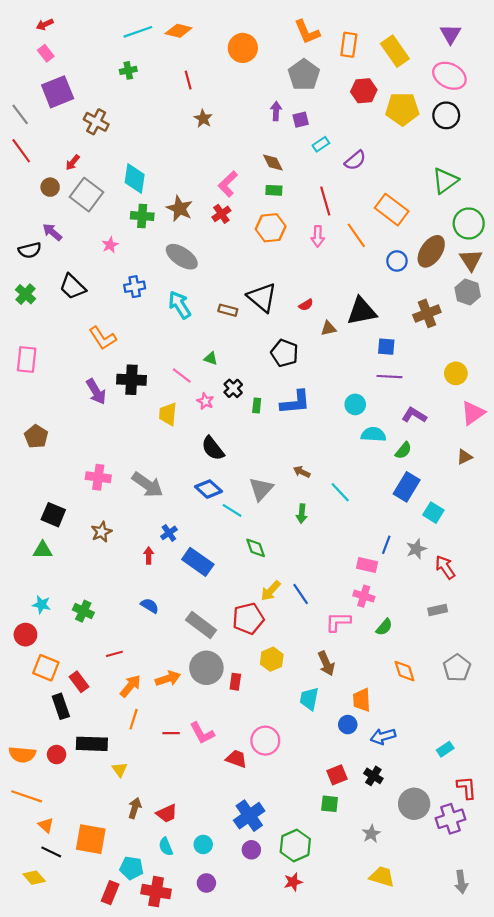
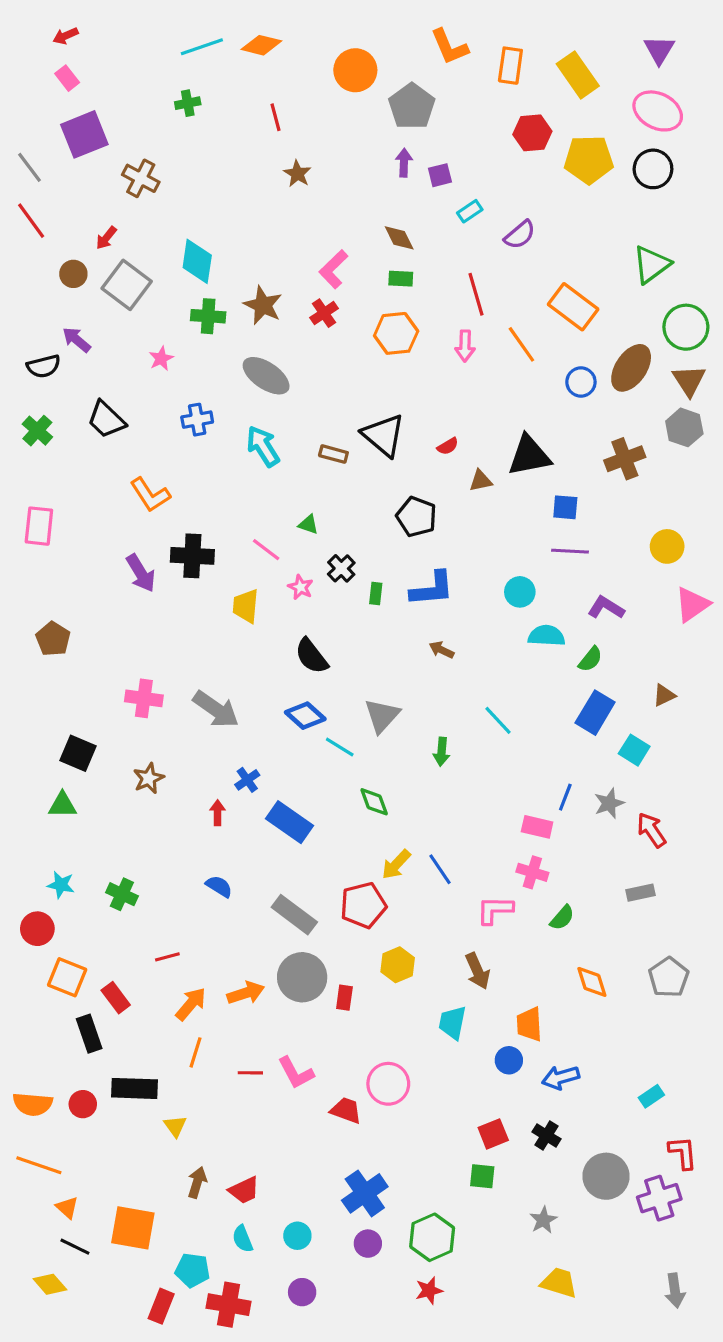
gray pentagon: (304, 75) -> (412, 106), moved
brown triangle: (464, 457) -> (664, 695), moved
brown arrow: (302, 472) -> (442, 650), moved

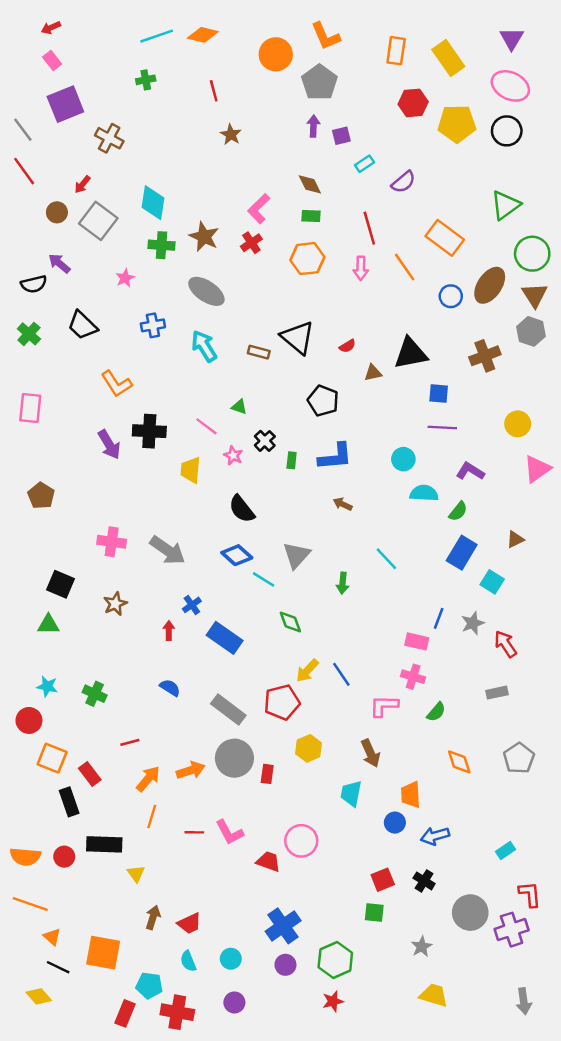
orange L-shape: (449, 47) -> (326, 36), moved

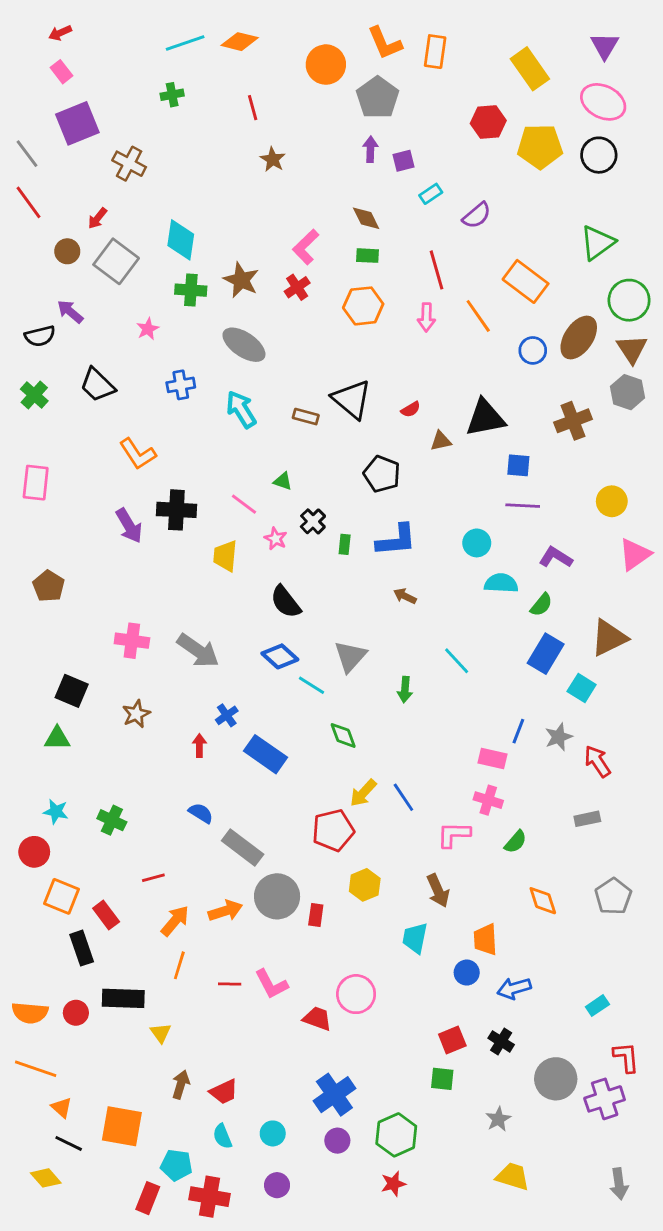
orange rectangle: (396, 51) -> (435, 52), moved
brown triangle: (515, 539) -> (609, 638), size x1.8
gray rectangle: (228, 710) -> (243, 848), moved

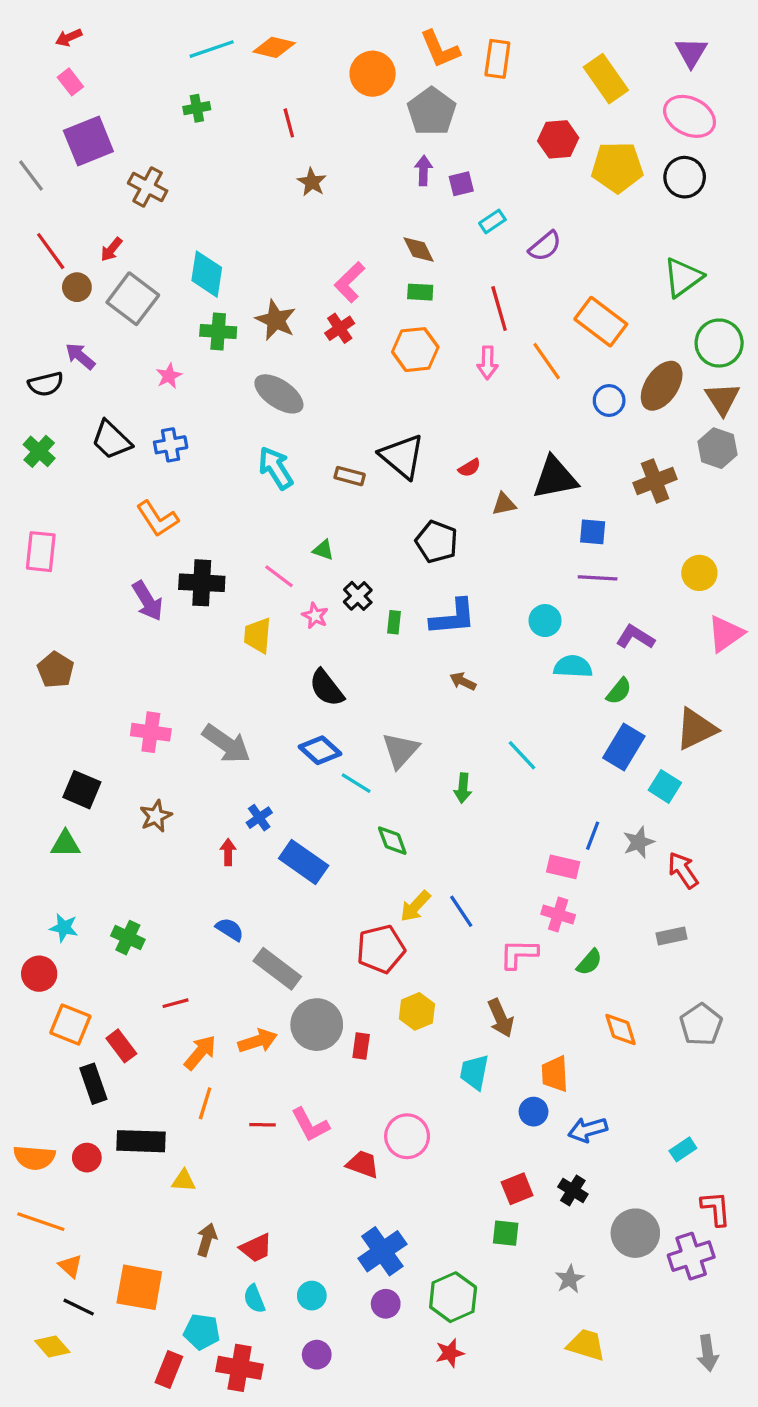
red line: (28, 202) -> (51, 251), moved
blue cross: (181, 385) -> (171, 445), moved
yellow triangle: (161, 1033) -> (184, 1181), turned -50

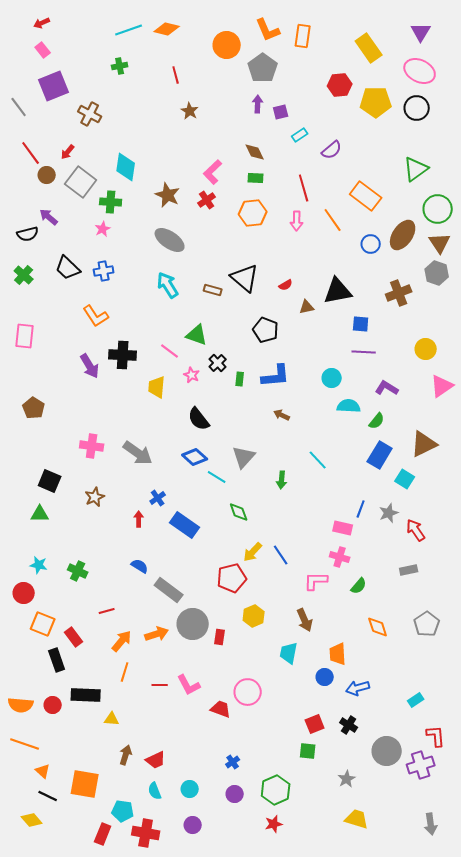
green cross: (218, 332) -> (111, 202), moved
green triangle: (323, 550) -> (197, 335), size x1.6
blue cross: (382, 1251) -> (233, 762), size x0.5

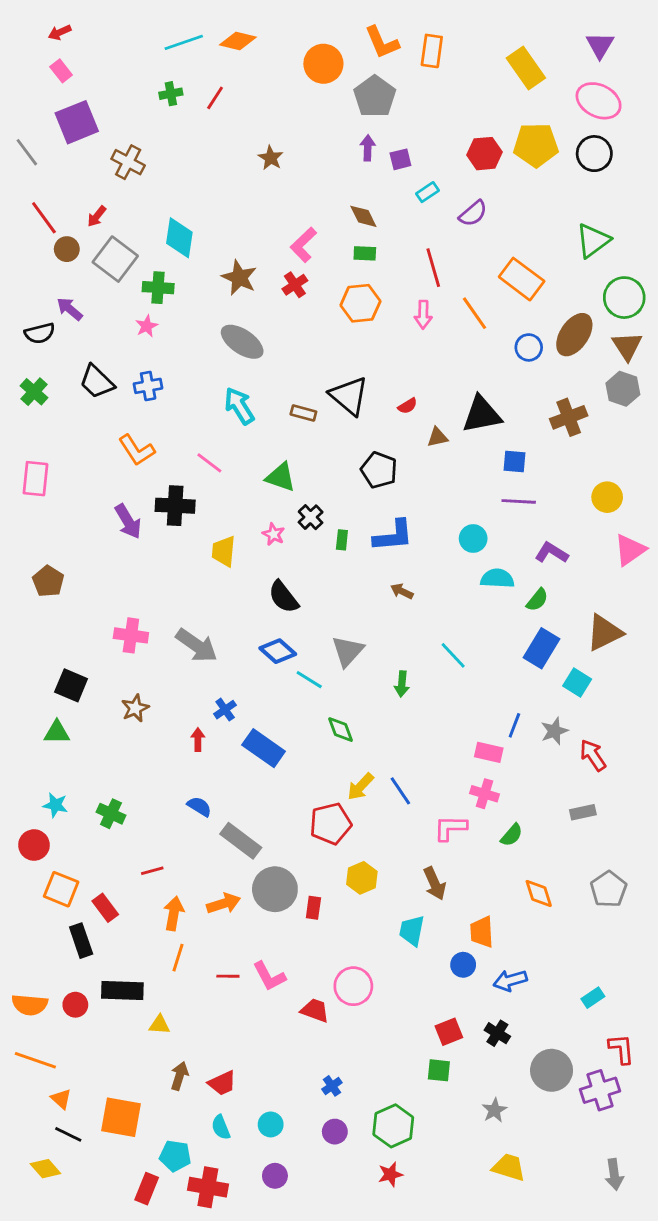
red line: (176, 75) -> (215, 98), moved, turned 48
red hexagon: (340, 85) -> (485, 154), moved
pink line: (170, 351) -> (209, 463), moved
orange arrow: (122, 641) -> (174, 913), turned -30

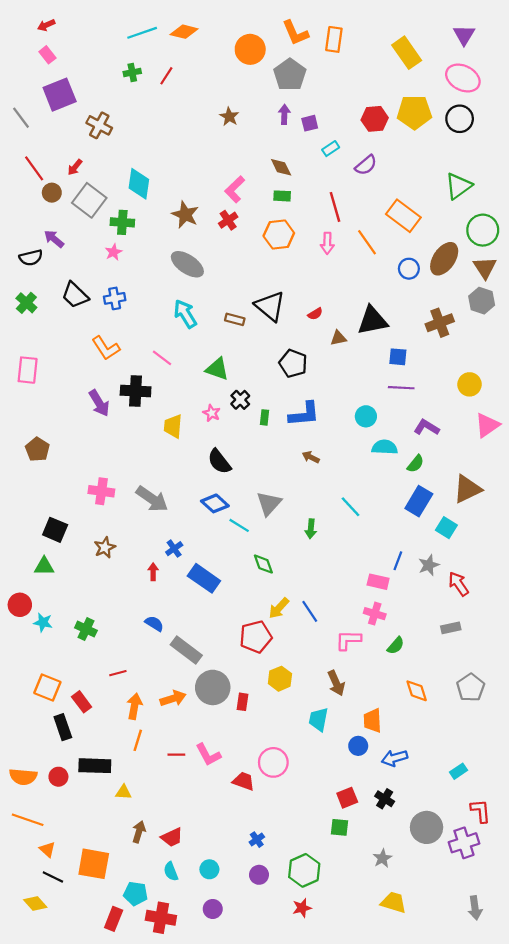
brown star: (271, 158) -> (229, 117), moved
red circle: (34, 845) -> (20, 605), moved

